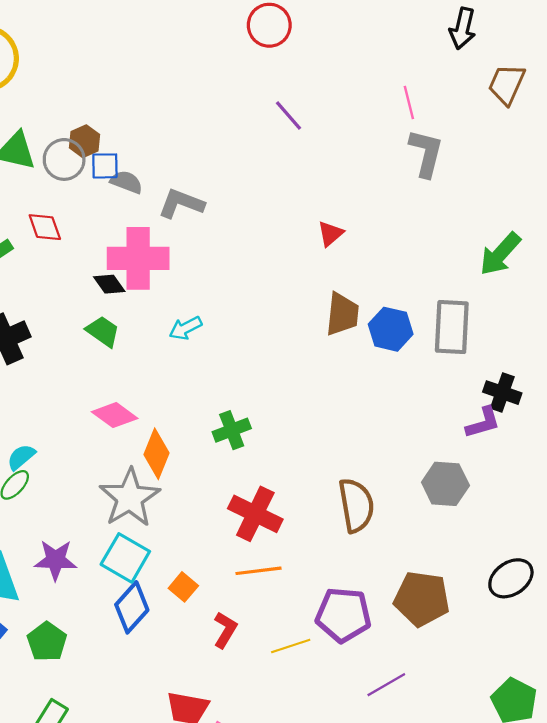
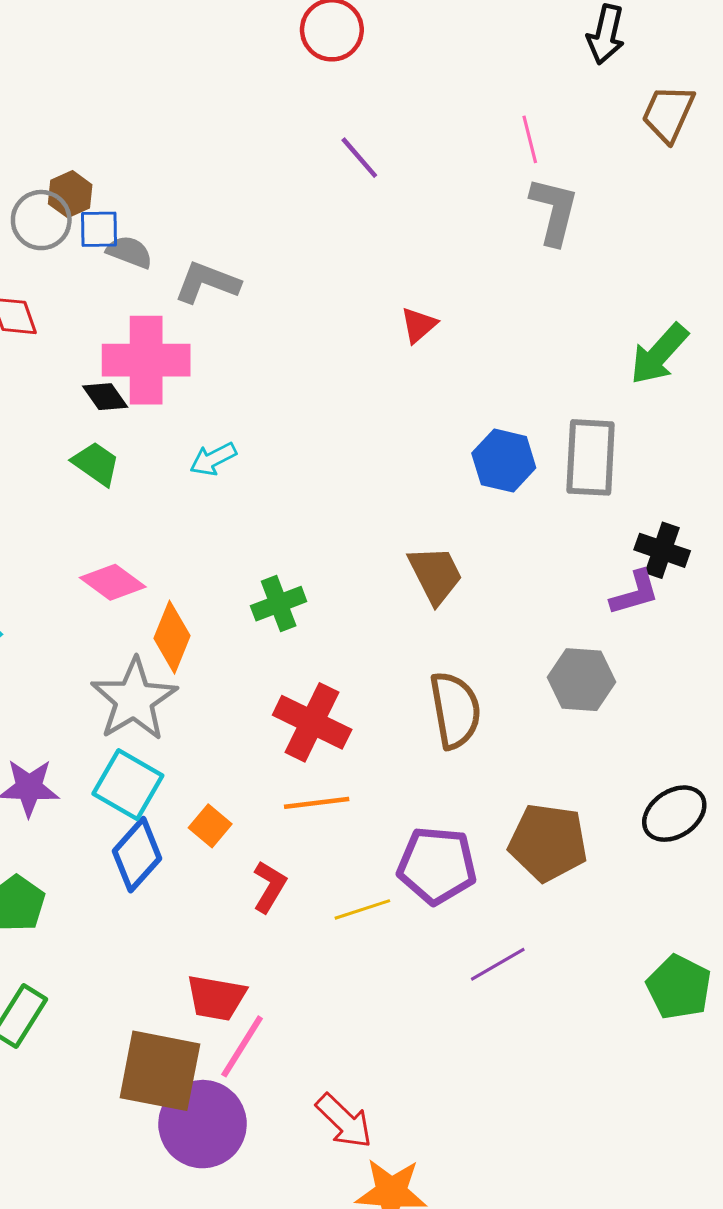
brown trapezoid: (342, 314) -> (435, 575), moved, turned -33

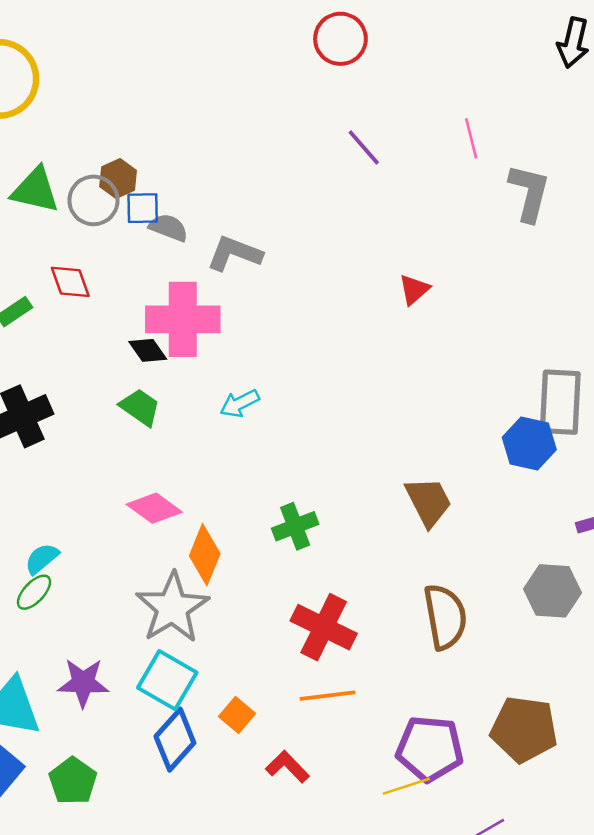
pink line: (530, 139) -> (471, 138), moved
blue hexagon: (504, 461) -> (529, 444), moved
red L-shape: (269, 887) -> (287, 767), turned -75
yellow line: (362, 909) -> (406, 786), moved

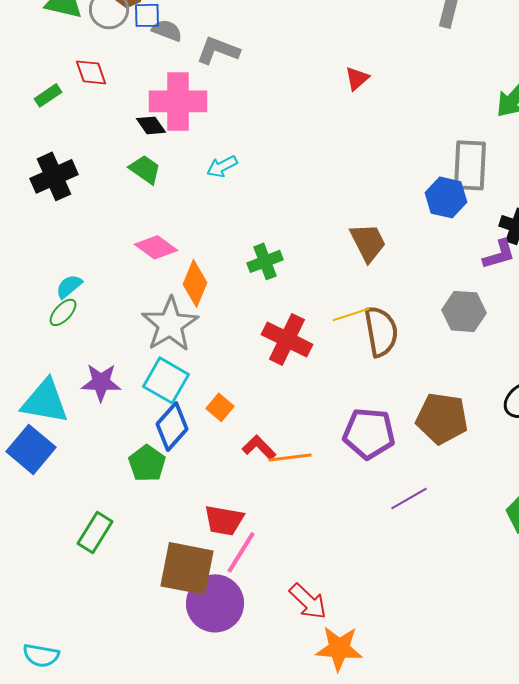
orange line: (328, 696) -> (290, 457), moved
green pentagon: (73, 781) -> (147, 463), moved
yellow line: (406, 786) -> (351, 314), moved

